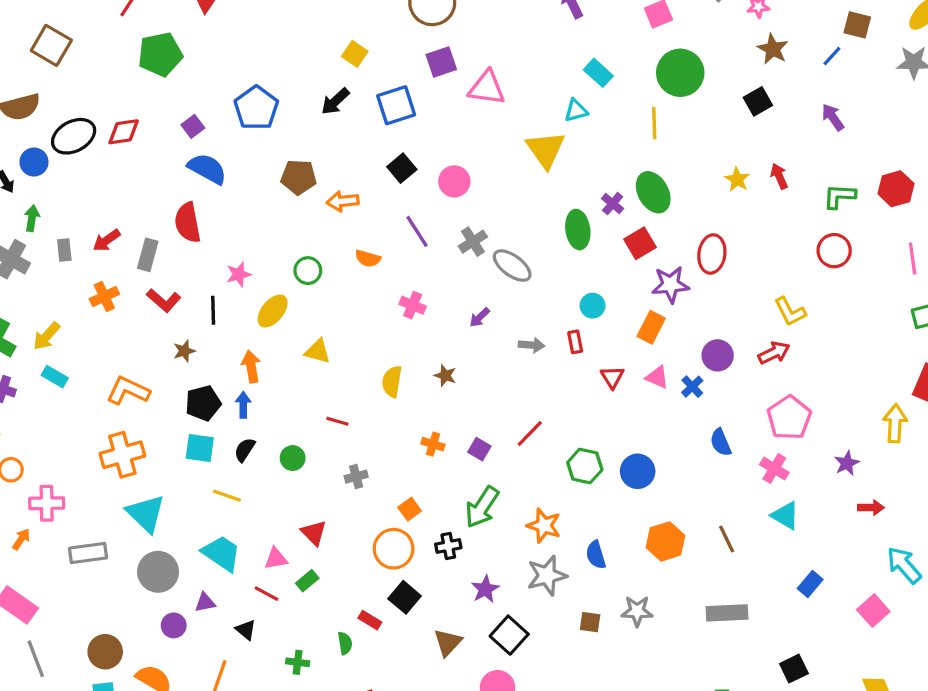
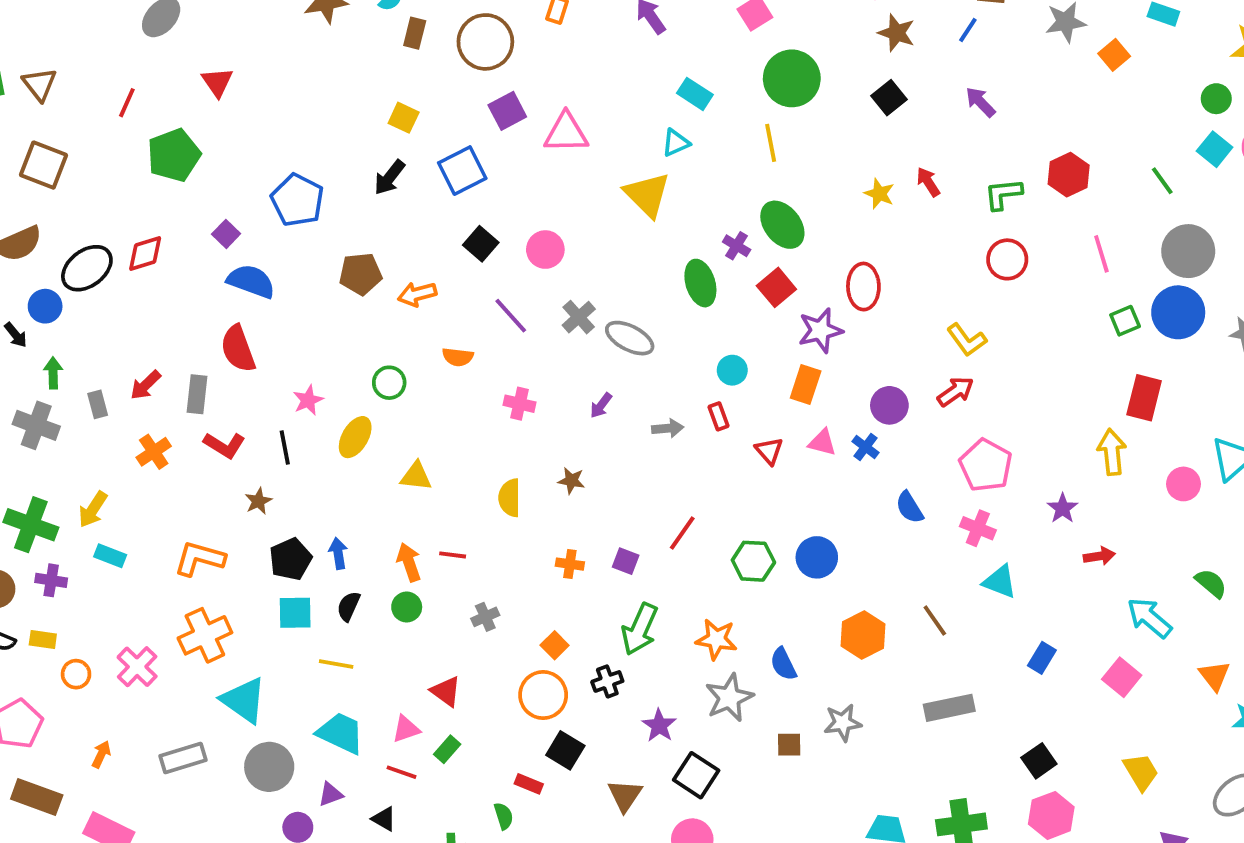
orange arrow: (251, 366) -> (409, 562), moved
pink cross: (47, 503) -> (137, 667), moved, turned -36

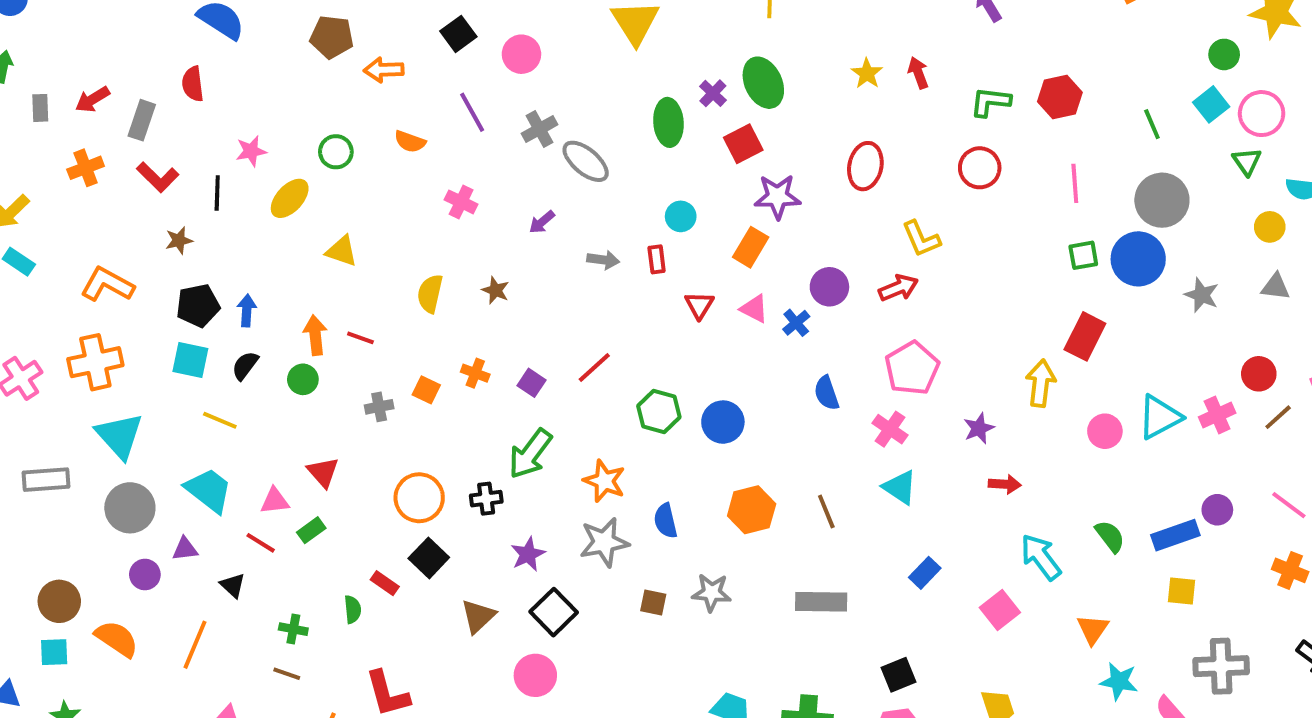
red ellipse: (863, 287) -> (865, 166), moved
red semicircle: (238, 349) -> (193, 84), size x0.7
orange square: (555, 645) -> (426, 390), moved, turned -32

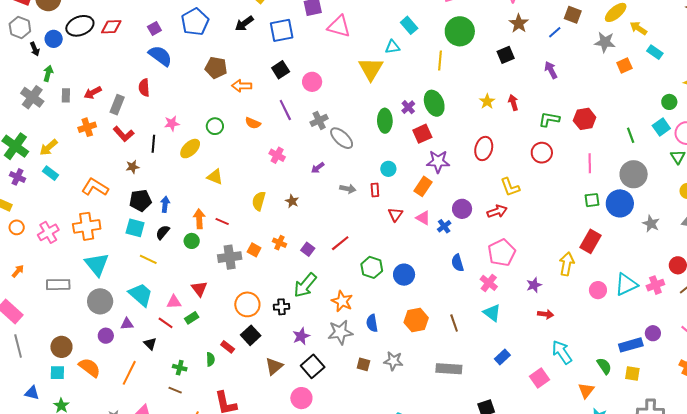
gray cross: (379, 407) -> (230, 257), size x1.6
green semicircle: (1110, 536) -> (604, 366), moved

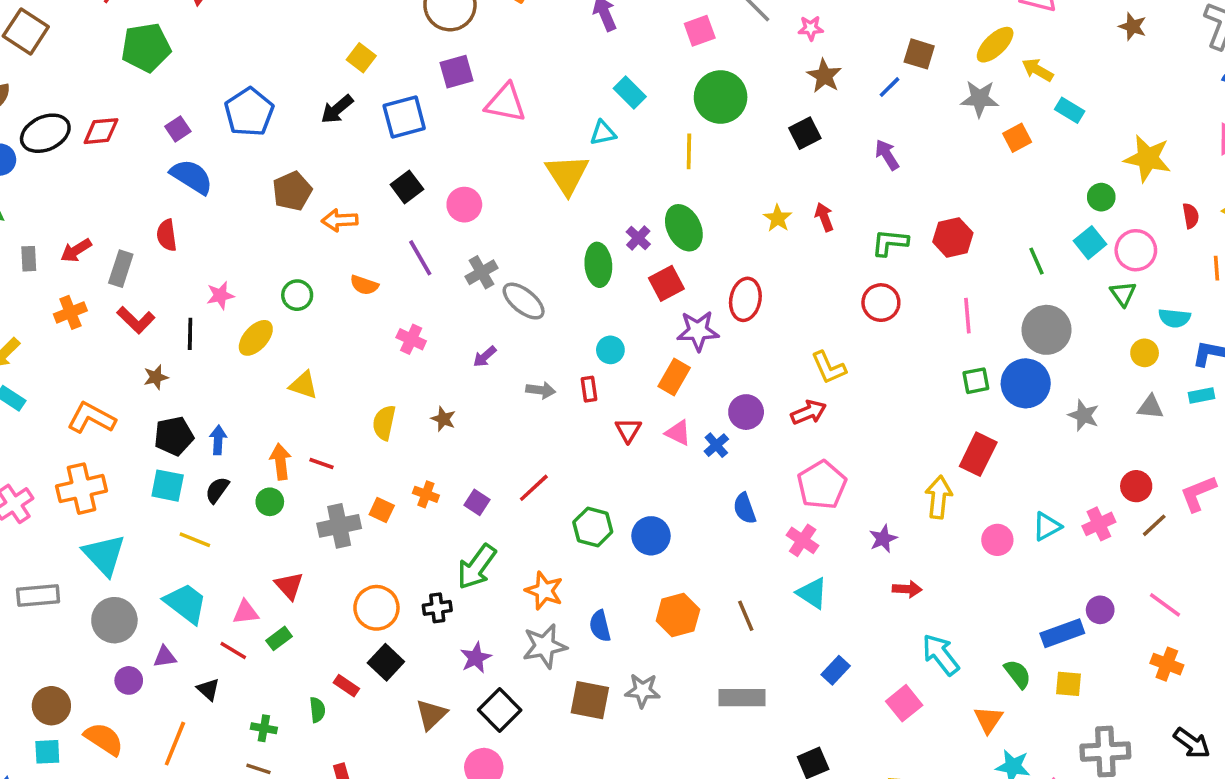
brown pentagon: (216, 68) -> (292, 191), turned -30
red ellipse: (484, 148) -> (745, 299), moved
cyan triangle: (626, 284) -> (1047, 526), size x0.7
brown square: (363, 364) -> (590, 700), size x1.6

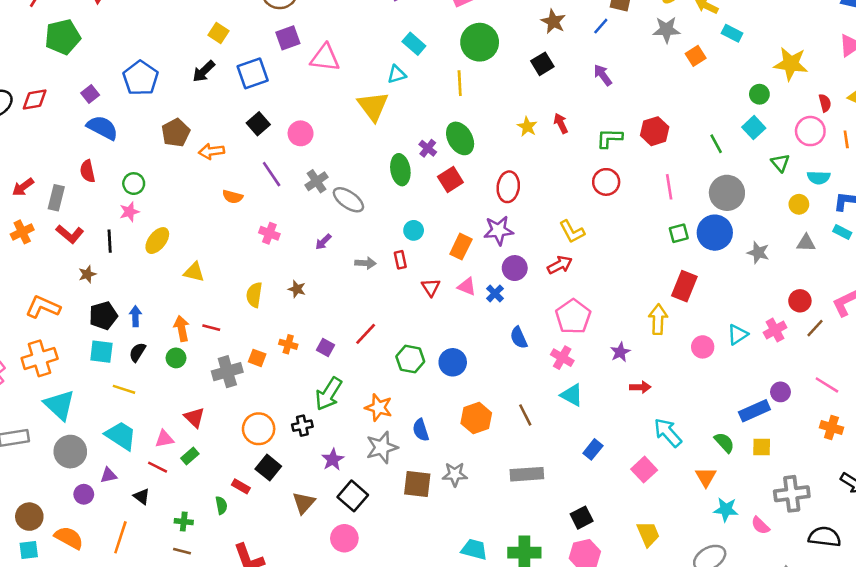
pink circle: (1136, 250) -> (810, 131), moved
green circle: (297, 295) -> (134, 184), moved
purple star: (698, 331) -> (499, 230), moved
cyan rectangle: (1201, 395) -> (842, 232), turned 42

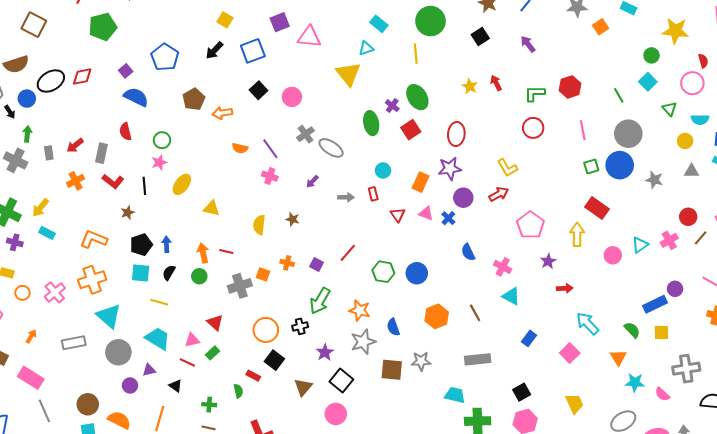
purple line: (272, 174) -> (270, 149), moved
red rectangle: (684, 286) -> (597, 208), turned -75
pink pentagon: (573, 317) -> (530, 225), moved
cyan trapezoid: (474, 549) -> (455, 395), moved

